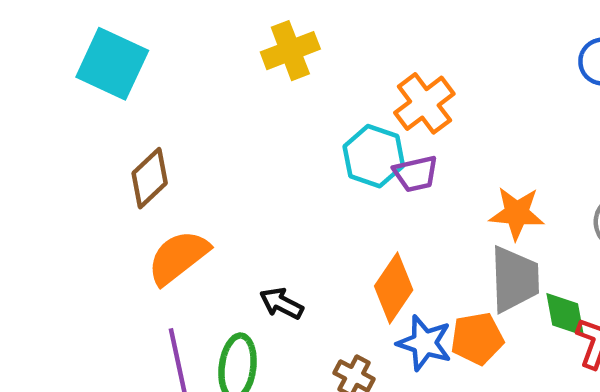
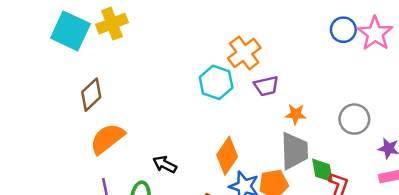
yellow cross: (290, 51) -> (112, 24), moved
purple trapezoid: (416, 174) -> (266, 86), moved
orange star: (517, 213) -> (296, 114), size x0.7

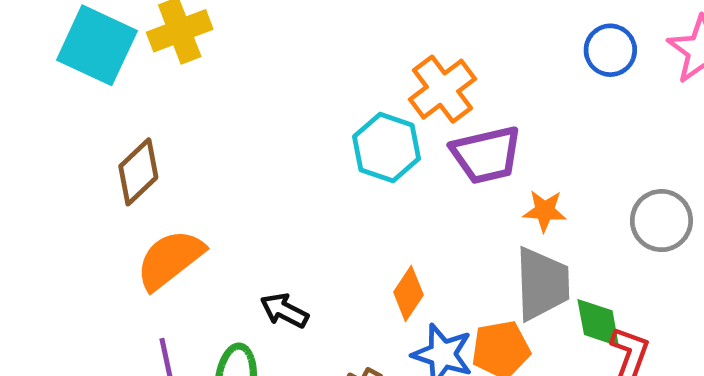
blue circle: (343, 30) -> (610, 50), moved
purple trapezoid: (266, 86) -> (486, 155), size x1.4
orange diamond: (227, 156) -> (408, 294), size x0.7

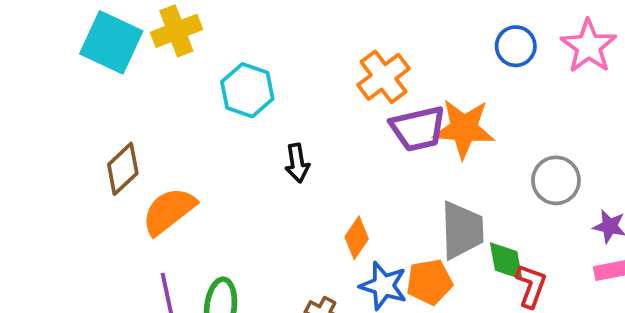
cyan hexagon: (387, 148) -> (247, 90), moved
brown diamond: (138, 172) -> (123, 169), moved
orange star: (545, 211) -> (464, 129), moved, size x1.8
black arrow: (284, 311) -> (297, 163), moved, turned -126

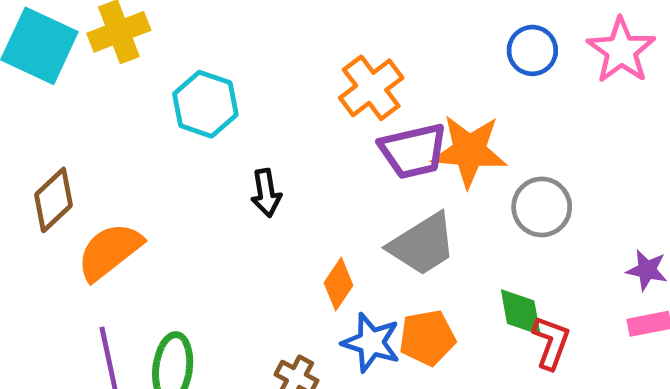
gray circle: (556, 180) -> (542, 207), moved
gray trapezoid: (462, 230) -> (423, 244), moved, turned 60

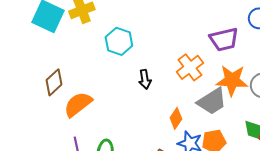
orange cross: (371, 88) -> (190, 67), moved
purple trapezoid: (413, 151) -> (224, 39), moved
orange star: (469, 151) -> (232, 80), moved

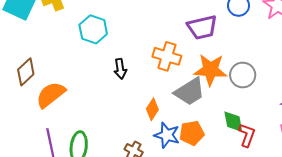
orange cross: (190, 67) -> (167, 56), turned -36

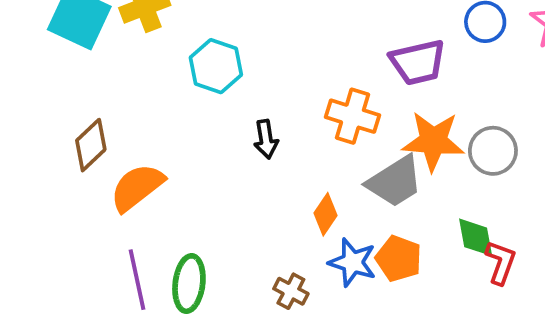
orange pentagon: (192, 133) -> (399, 259), turned 30

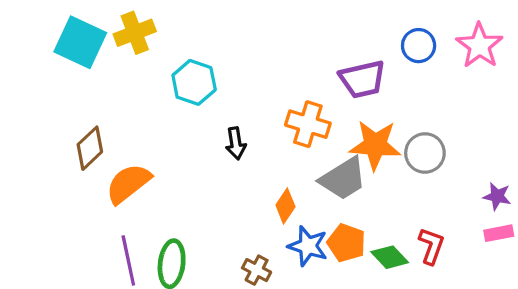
green diamond: (476, 237) -> (390, 257), moved, turned -33

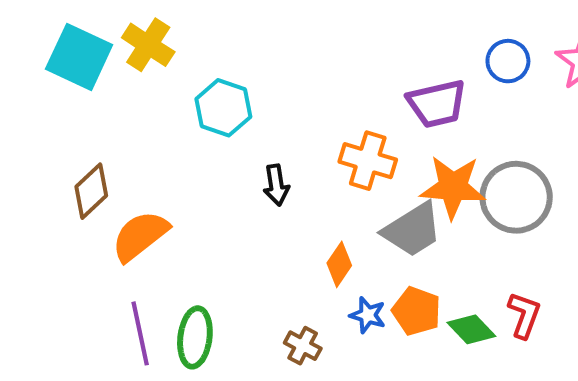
yellow cross: (135, 33) -> (148, 45), turned -36
gray circle: (425, 153) -> (516, 197), size x1.4
blue star: (308, 246) -> (368, 315), size x0.7

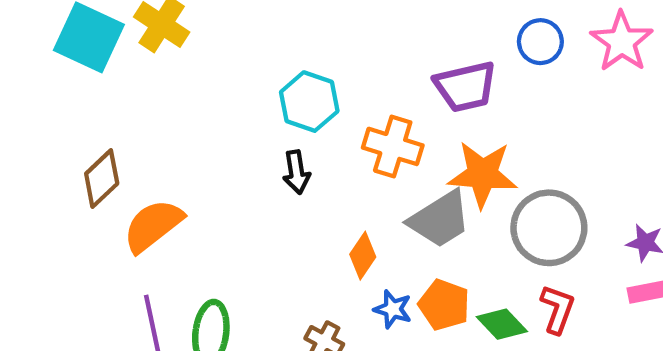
cyan hexagon: (223, 108) -> (309, 102), moved
gray circle: (516, 197) -> (549, 228), moved

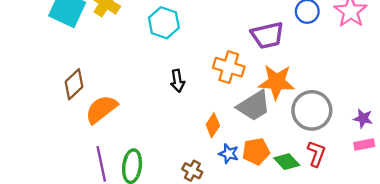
cyan hexagon: (309, 102) -> (164, 23), moved
orange pentagon: (444, 305) -> (256, 151), turned -30

